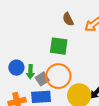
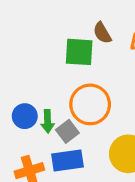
green square: (59, 46) -> (79, 52), moved
orange circle: (58, 76) -> (90, 104), moved

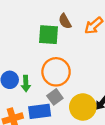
gray square: (67, 131) -> (55, 97), moved

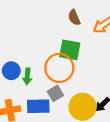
green square: (49, 35) -> (70, 50), moved

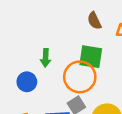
green arrow: (27, 76) -> (46, 58), moved

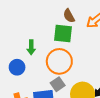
green square: (91, 57) -> (63, 33), moved

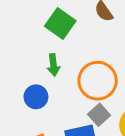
green square: (63, 33) -> (60, 24), moved, turned 36

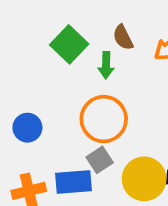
green arrow: (53, 65) -> (106, 65), moved

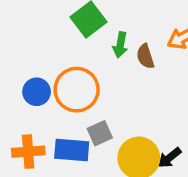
brown semicircle: (123, 37) -> (145, 56), moved
orange circle: (104, 119) -> (77, 90), moved

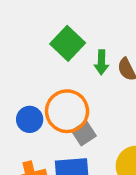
gray square: (100, 133) -> (84, 133), moved

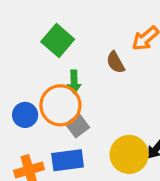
green arrow: (101, 62) -> (74, 82), moved

